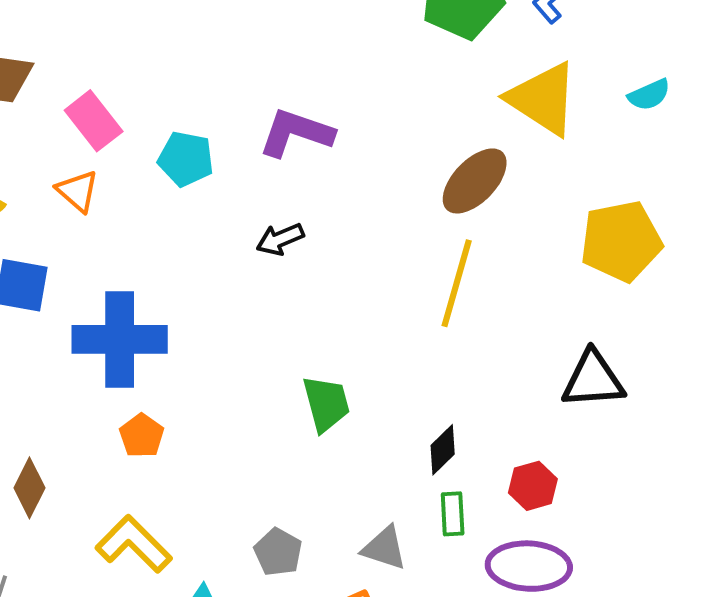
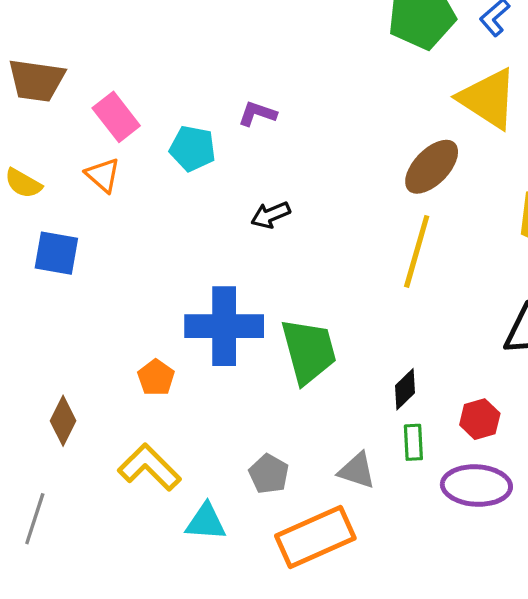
purple L-shape: (296, 133) -> (257, 114), moved, size x0.6
blue cross: (120, 339) -> (224, 326), moved
green trapezoid: (326, 404) -> (309, 351), size x1.4

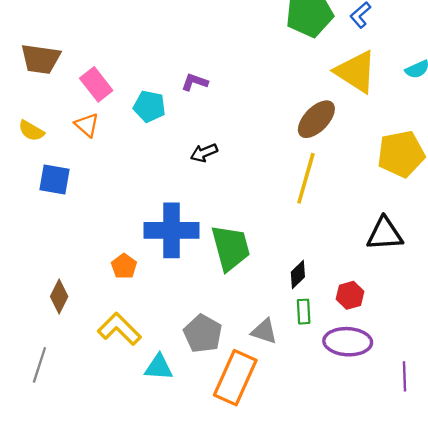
gray pentagon: (269, 474) -> (203, 334), size x1.4
orange rectangle: (315, 537) -> (235, 378), turned -42

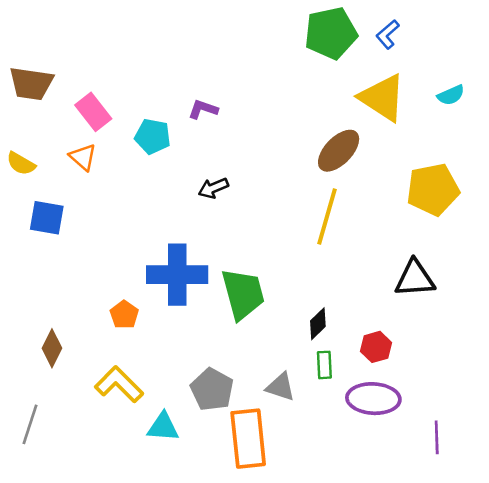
orange rectangle: (235, 378) -> (248, 439), turned -30

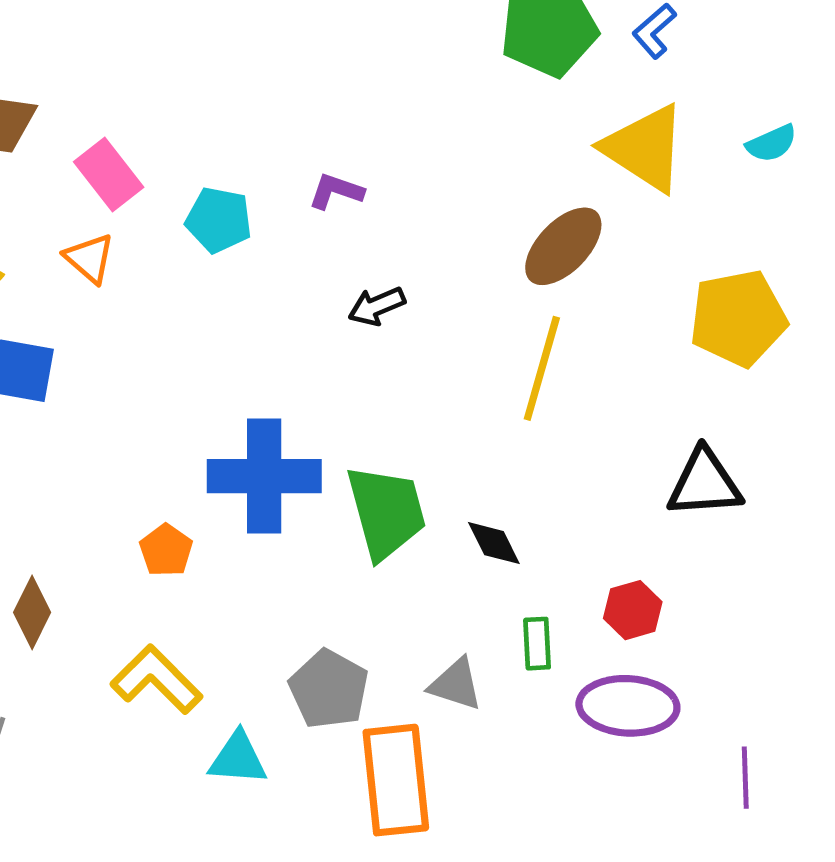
purple L-shape: (203, 109) -> (336, 191), moved
black arrow: (213, 188) -> (377, 306), moved
black diamond: (318, 324) -> (494, 543), moved, turned -72

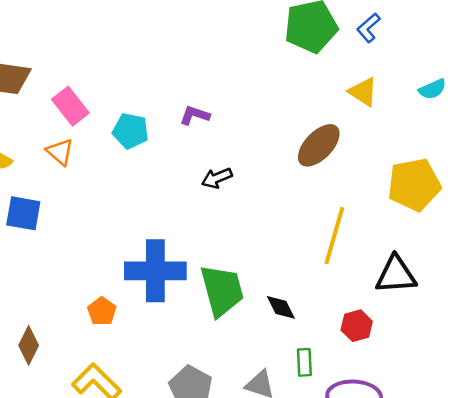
yellow triangle: (645, 148) -> (363, 92), size x0.6
yellow line: (542, 368) -> (334, 236), moved
red hexagon: (633, 610) -> (357, 326), moved

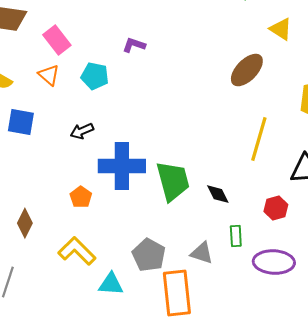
purple L-shape: (195, 115) -> (134, 45), moved
cyan pentagon: (131, 131) -> (95, 76), moved
black arrow: (217, 178) -> (82, 131), moved

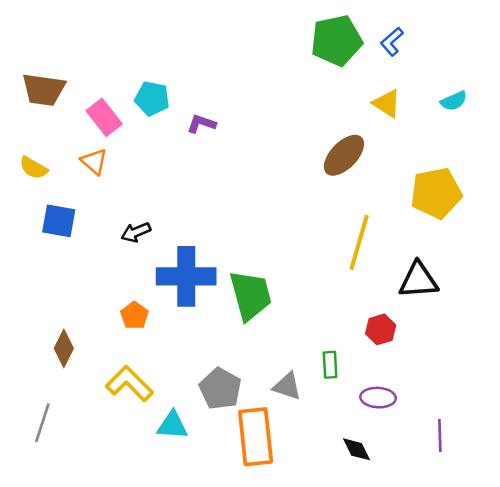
cyan pentagon: (95, 76) -> (152, 98), moved
black diamond: (218, 194) -> (357, 449), moved
purple ellipse: (274, 262) -> (378, 398), size x0.7

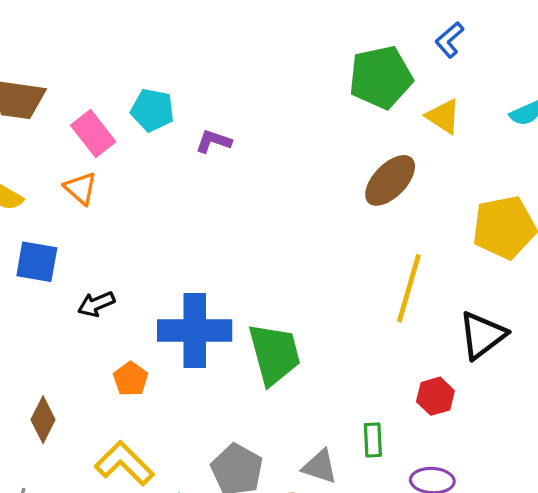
green pentagon: (336, 40) -> (381, 77), moved
black arrow: (136, 232) -> (96, 304), moved
black triangle: (418, 280) -> (482, 335), turned -33

